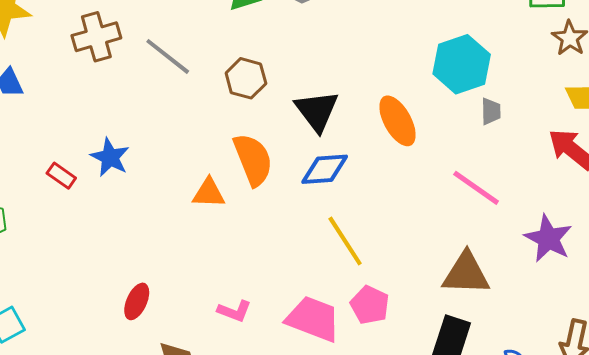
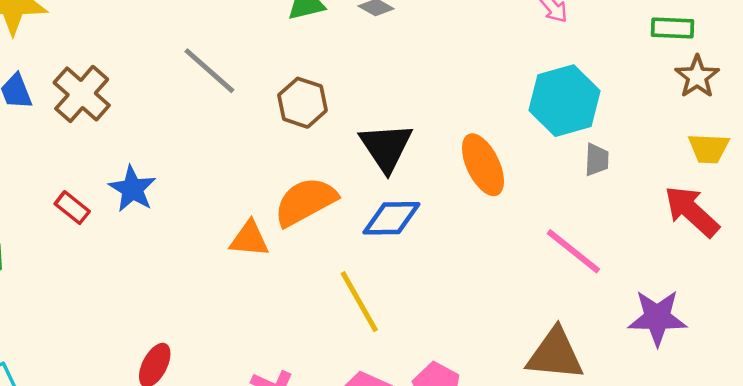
brown cross: (96, 37) -> (82, 94), moved, turned -36
orange semicircle: (253, 160) -> (305, 202), turned -100
purple star: (548, 238) -> (657, 318), turned -30
yellow line: (345, 241) -> (359, 302), moved

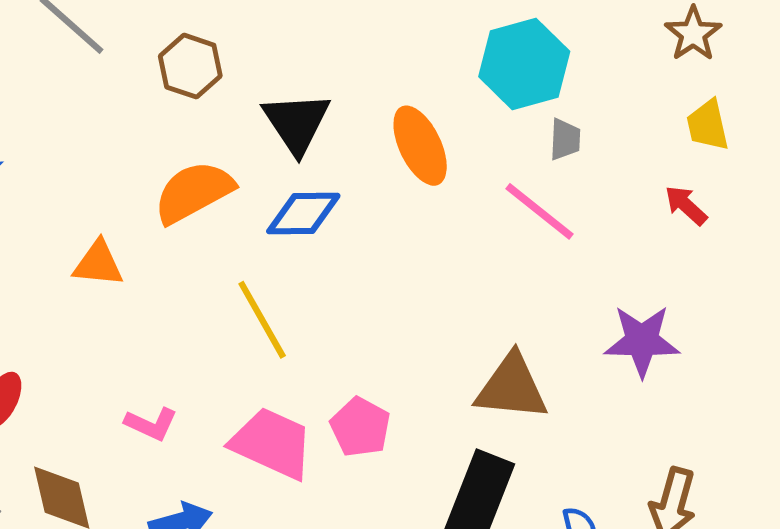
yellow trapezoid: (709, 148) -> (708, 125), turned 75
red arrow: (692, 211) -> (686, 205), size x0.6
orange triangle: (249, 239) -> (98, 264), moved
pink line: (573, 251) -> (539, 211), moved

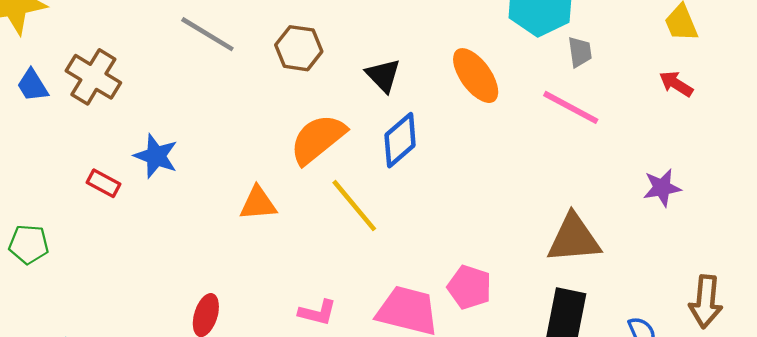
black triangle: (297, 123) -> (383, 75), size x0.7
blue diamond: (303, 214) -> (400, 140), turned -30
yellow line: (262, 320) -> (354, 206), moved
purple star: (642, 341) -> (662, 188), size x0.7

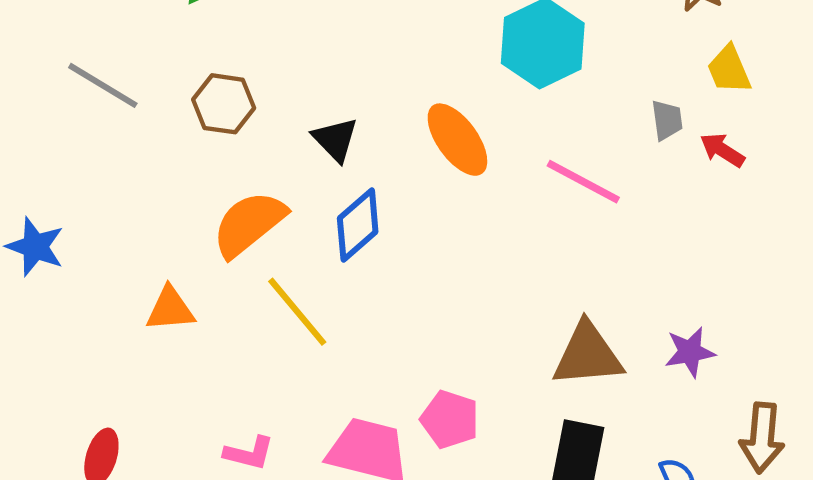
gray trapezoid: (580, 52) -> (667, 120), moved
purple star: (662, 188) -> (690, 352), moved

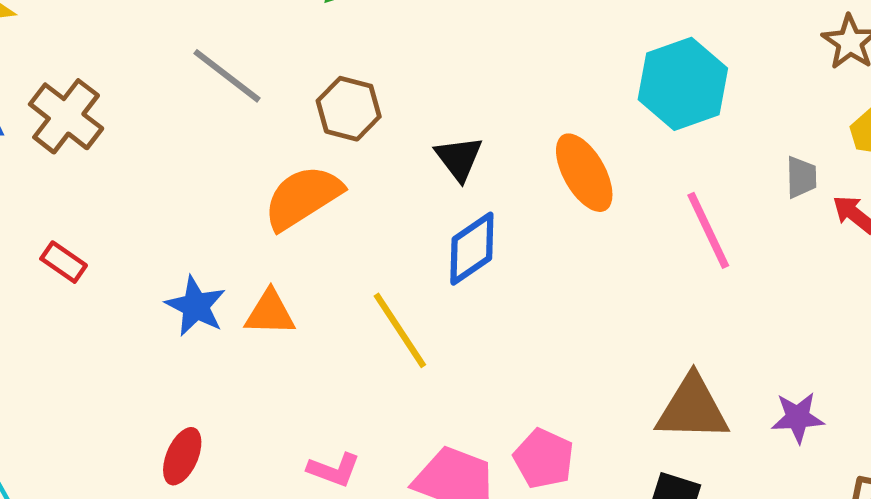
pink line: (583, 182) -> (708, 230), turned 30
orange semicircle: (249, 224) -> (303, 197), moved
blue star: (35, 247) -> (196, 306), moved

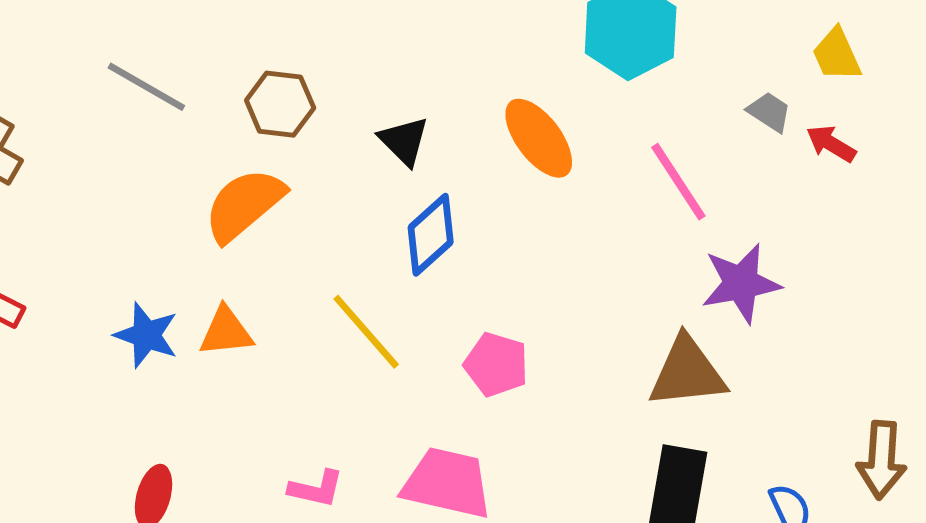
gray trapezoid: (801, 177) -> (769, 112), turned -48
purple star: (798, 418) -> (741, 283), moved, size x1.4
pink pentagon: (544, 459) -> (496, 364), moved

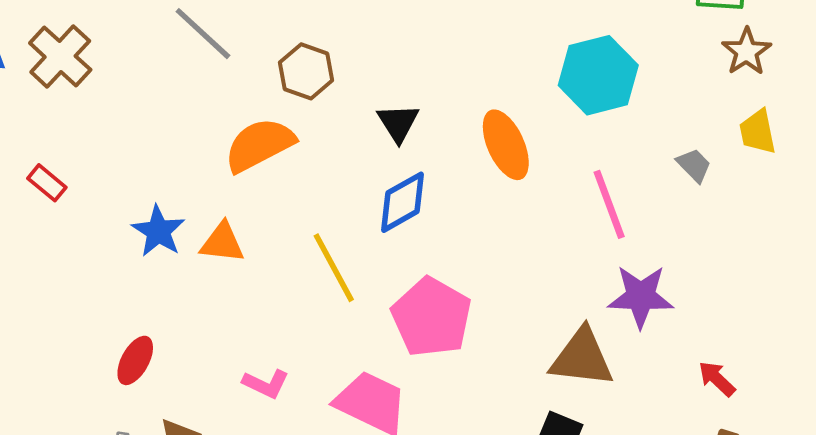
red arrow: (831, 144) -> (717, 379), moved
pink pentagon: (496, 364) -> (431, 317), size x1.5

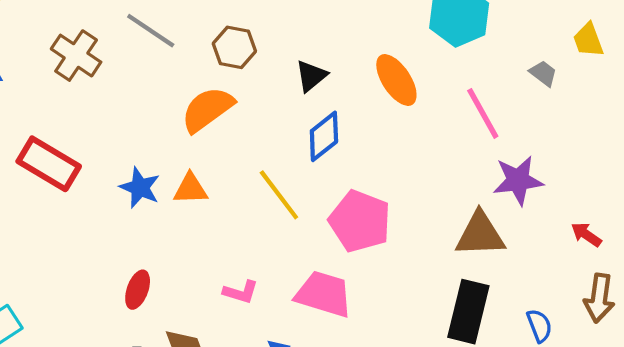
brown cross: (60, 56) -> (76, 56), moved
black triangle: (398, 123) -> (311, 76), turned 32
red rectangle: (47, 183) -> (49, 164), size x2.0

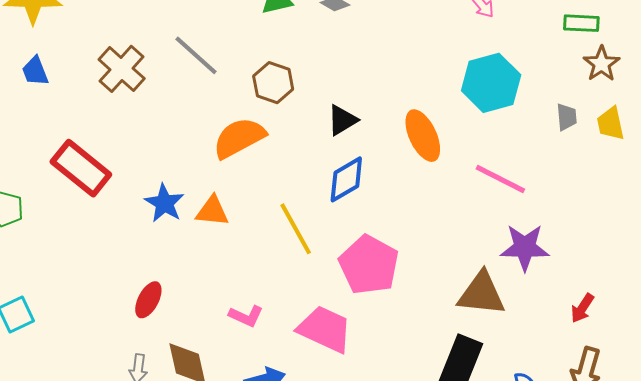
gray trapezoid: (543, 73) -> (567, 117), moved, turned 40
pink line: (483, 113) -> (500, 179), turned -42
red arrow: (586, 235) -> (582, 308), turned -100

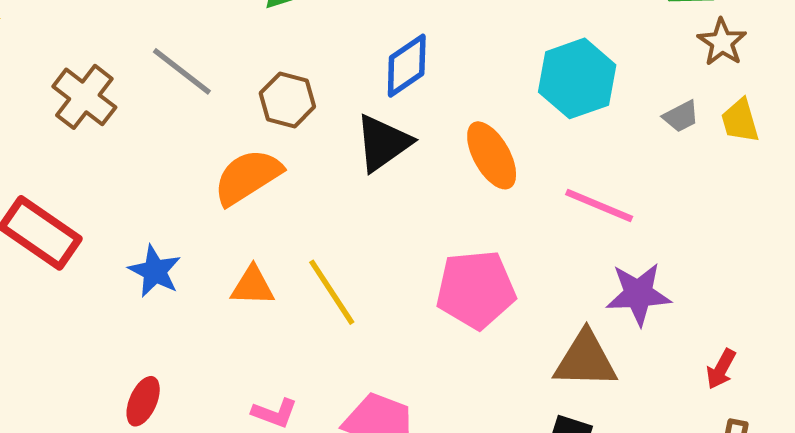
gray trapezoid: (567, 117) -> (681, 116), turned 72
black triangle: (342, 120) -> (383, 143), size x1.4
blue diamond: (346, 179) -> (407, 66), moved
orange triangle: (212, 211) -> (253, 286), moved
pink pentagon: (369, 265) -> (476, 289), moved, turned -30

